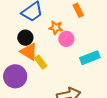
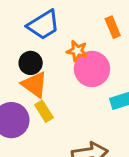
pink circle: (66, 39) -> (92, 69), size x1.5
yellow rectangle: (41, 62) -> (44, 111), moved

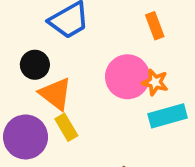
orange star: (77, 51) -> (155, 82), moved
black circle: (31, 63) -> (35, 65), moved

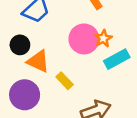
orange star: (155, 82) -> (103, 38), turned -30
yellow rectangle: (66, 127) -> (65, 81), moved

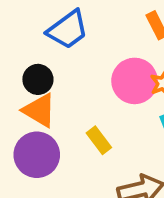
orange triangle: (38, 61) -> (39, 110), moved

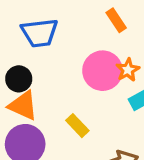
blue trapezoid: (68, 30) -> (40, 33), turned 36

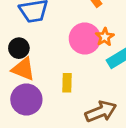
yellow rectangle: (77, 126) -> (67, 83), turned 48

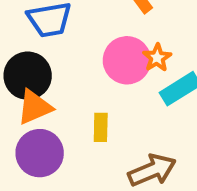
black circle: (19, 48) -> (28, 76), size x1.5
orange triangle: (23, 69) -> (35, 107), turned -45

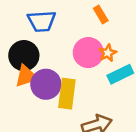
yellow rectangle: (101, 127) -> (67, 94), size x1.6
purple circle: (40, 153) -> (46, 84), moved

